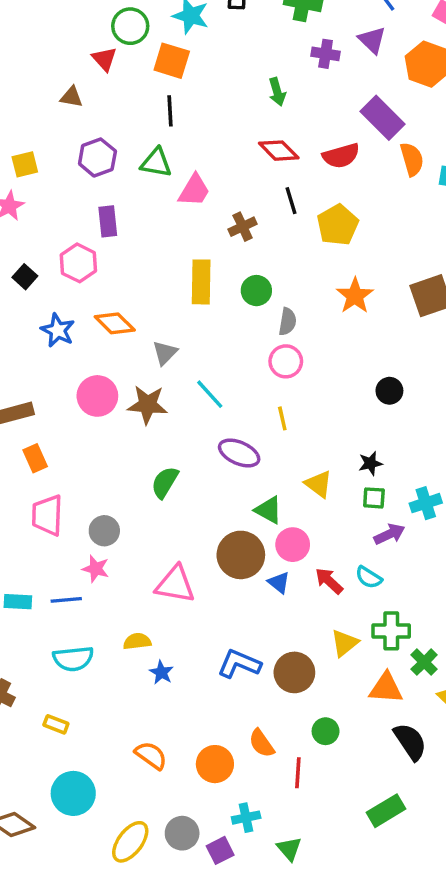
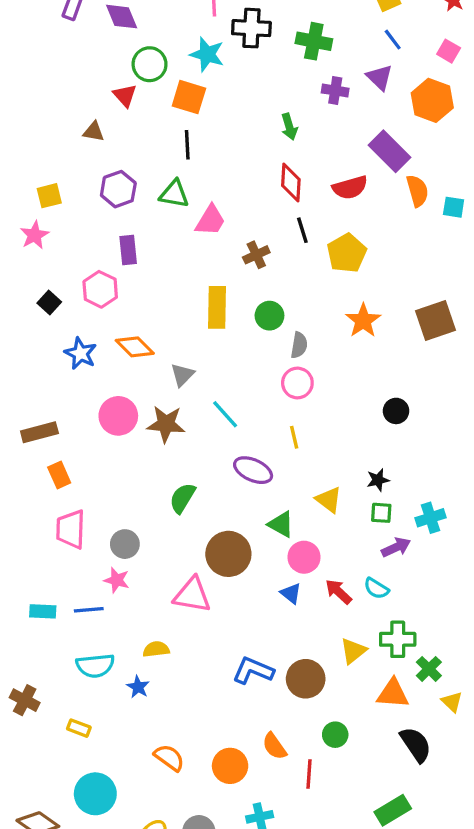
red diamond: (279, 151) -> (291, 183), turned 48
brown circle: (241, 555) -> (228, 554), moved
blue star: (161, 672) -> (138, 687), moved

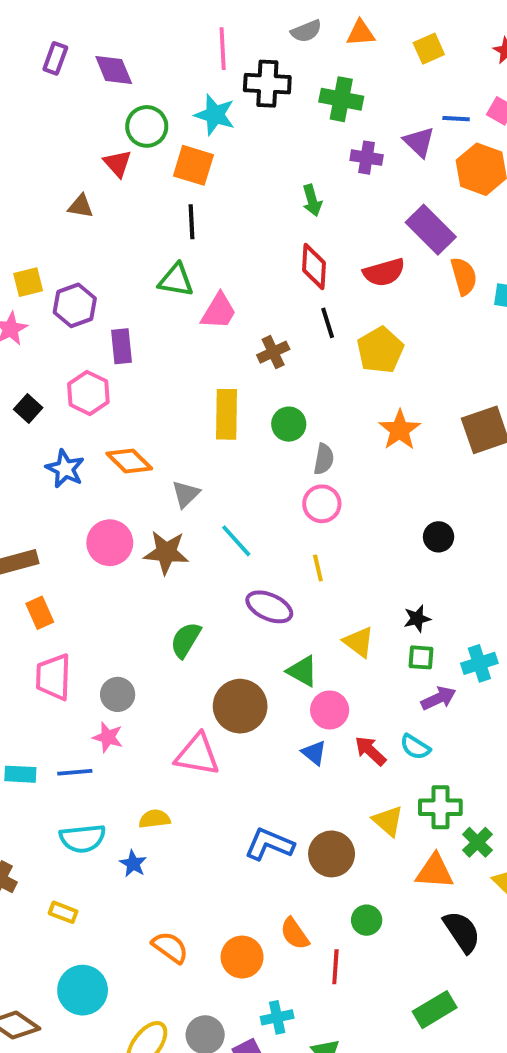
blue line: (393, 40) -> (456, 119), moved, turned -50
purple hexagon: (118, 189) -> (75, 305), moved
yellow triangle: (353, 651) -> (388, 821), turned -40

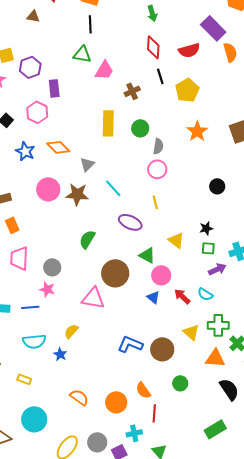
yellow semicircle: (155, 819) -> (71, 331), turned -42
red line: (335, 967) -> (154, 413), moved

